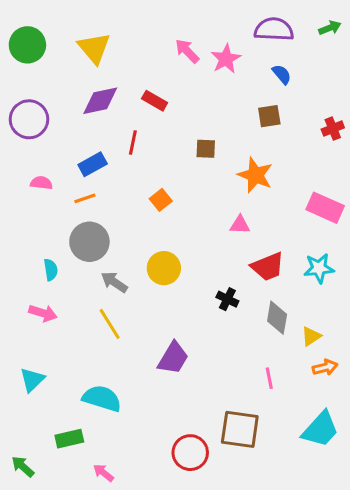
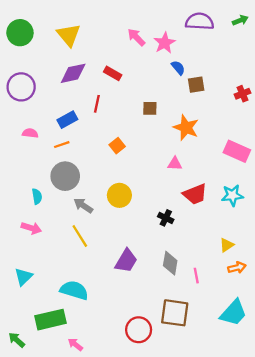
blue semicircle: (282, 74) -> (178, 68), moved
gray diamond: (277, 318) -> (170, 263), moved
green rectangle: (69, 439) -> (50, 320), size x1.5

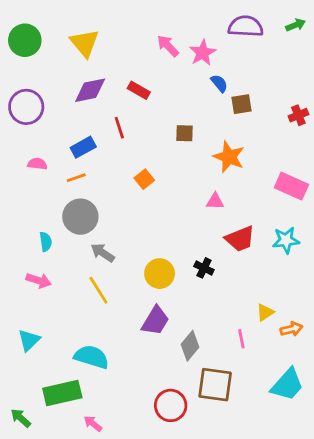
red line: (97, 104) -> (119, 128), turned -30
yellow circle: (119, 195) -> (160, 274), moved
yellow triangle: (227, 245) -> (265, 312), moved
gray diamond: (170, 263) -> (190, 346), moved, turned 30

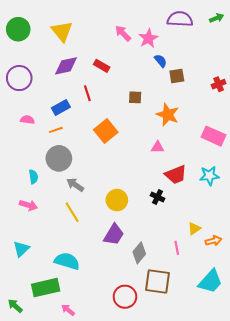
orange square: (144, 179) -> (106, 131), size x1.6
black cross: (204, 268) -> (158, 197), moved

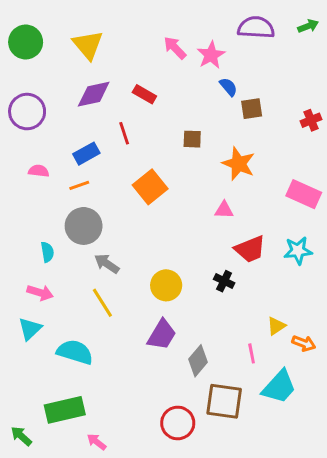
orange arrow: (213, 241) -> (304, 343), turned 35
cyan triangle: (21, 249) -> (30, 329), moved
cyan semicircle: (67, 261) -> (75, 352), moved
cyan trapezoid: (210, 281) -> (279, 387), moved

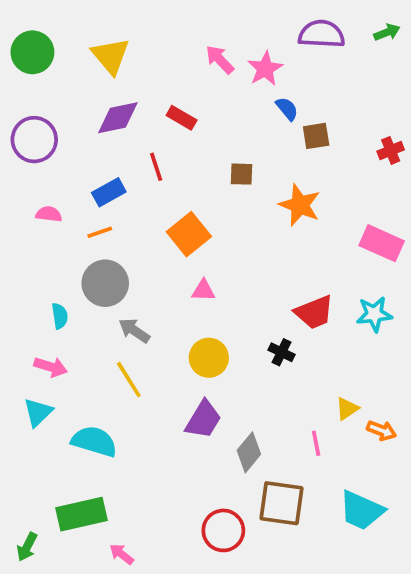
pink triangle: (224, 210) -> (203, 290), moved
cyan trapezoid: (279, 387) -> (362, 510), moved, turned 72
green arrow: (21, 436) -> (27, 547), turned -105

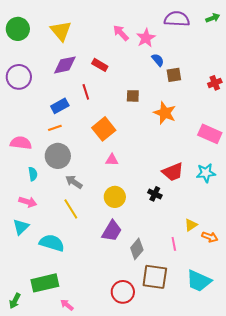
pink semicircle: (49, 214) -> (21, 143), moved, size x1.5

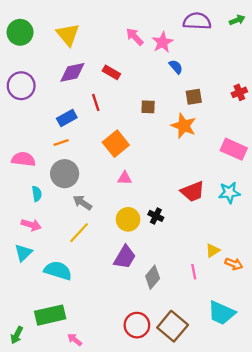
brown square: (174, 75) -> (194, 97), moved
black cross: (155, 194) -> (156, 216), moved
yellow line: (71, 209) -> (79, 233), turned 75
brown square: (155, 277) -> (173, 326), moved, turned 32

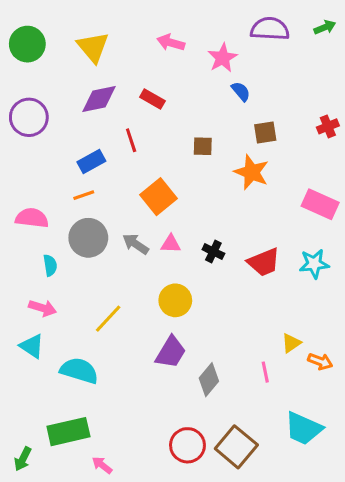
pink arrow: (135, 37) -> (171, 43), moved, turned -30
gray arrow: (82, 203) -> (136, 244), moved
black cross: (156, 216) -> (213, 252), moved
cyan triangle: (23, 253) -> (32, 346), turned -42

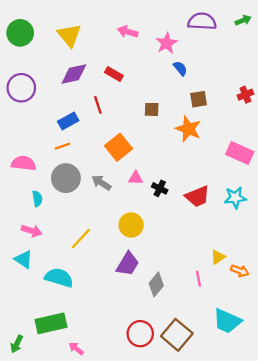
pink triangle: (171, 244) -> (136, 178), moved

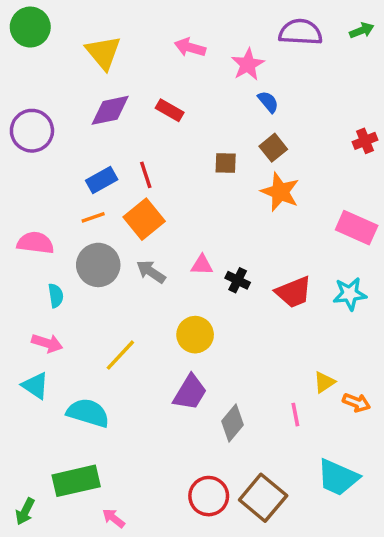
green circle: (20, 33) -> (30, 27), moved
brown square: (199, 99) -> (273, 148), moved, turned -30
red line: (98, 105) -> (146, 175), moved
orange square: (118, 147) -> (144, 219), moved

